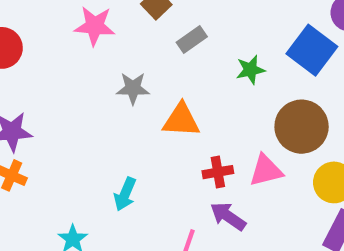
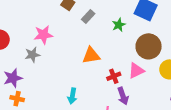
pink star: (95, 26) -> (43, 35), moved
gray star: (133, 88) -> (32, 55), moved
purple arrow: (228, 216) -> (123, 96), turned -132

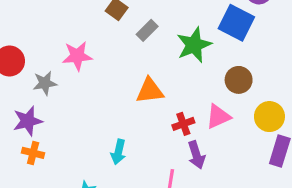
green star: (119, 25) -> (194, 45), size x1.6
brown circle: (149, 46) -> (239, 80), size x0.7
gray star: (32, 55) -> (45, 83), moved

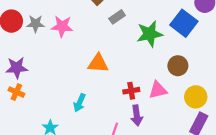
gray star: (45, 83) -> (36, 24), moved
orange triangle: (150, 91) -> (98, 63), moved

